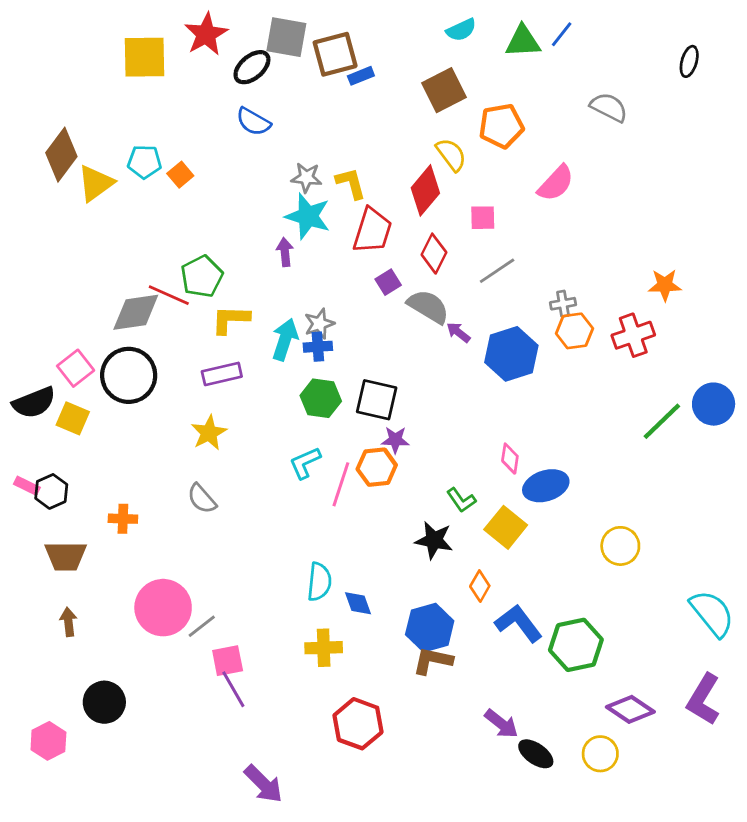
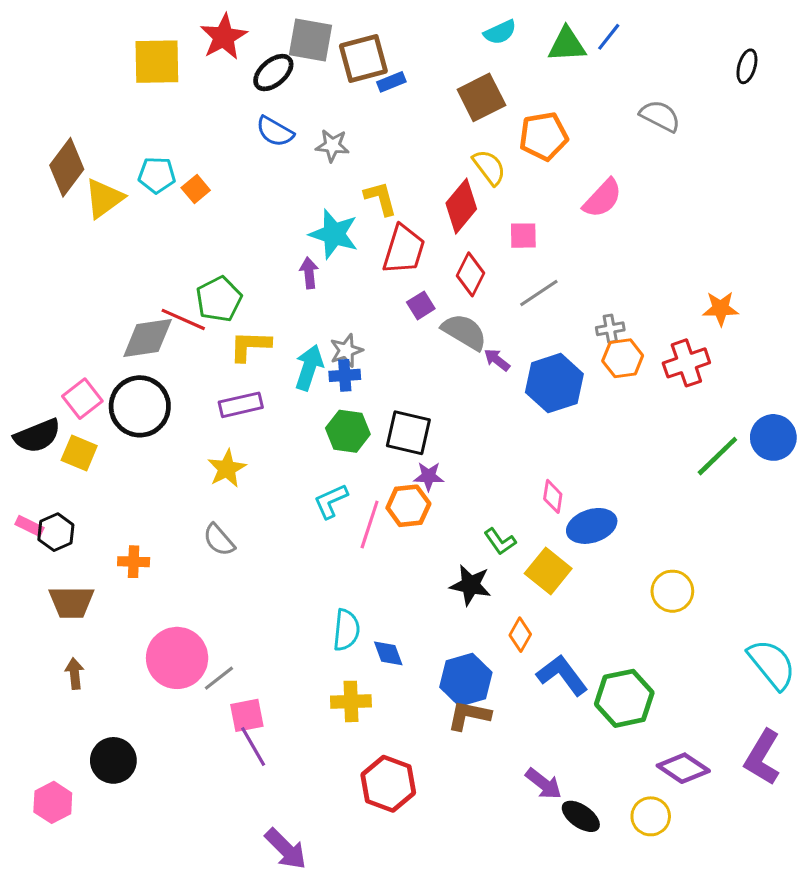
gray star: (306, 178) -> (332, 146), moved

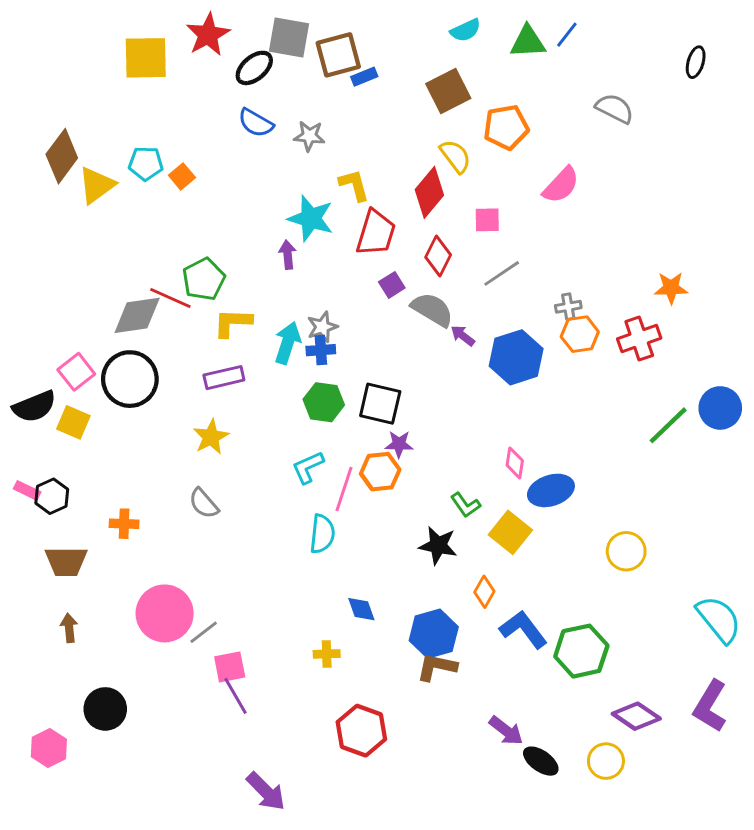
cyan semicircle: (346, 630) -> (322, 534), moved
yellow cross: (351, 701) -> (327, 654), size x0.7

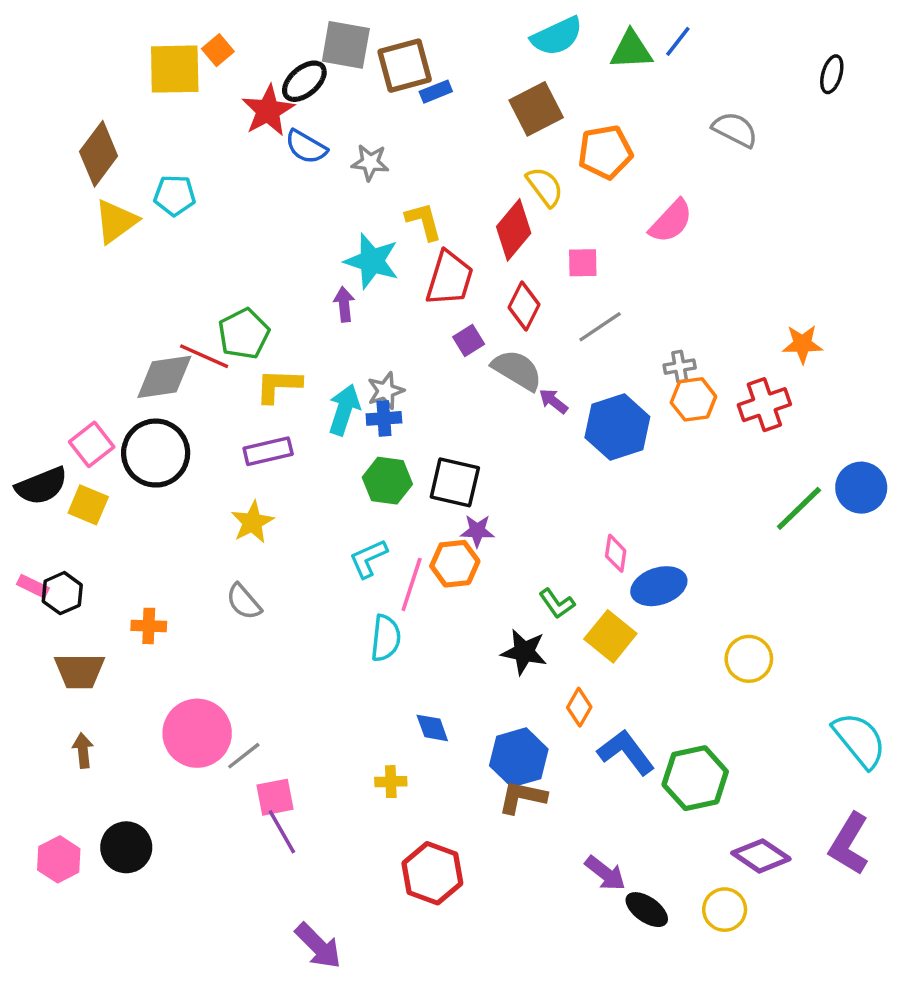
cyan semicircle: (466, 30) -> (557, 36), size x1.4
red star: (208, 35) -> (268, 111), moved
brown diamond: (62, 156) -> (99, 154), moved
orange square: (182, 176) -> (218, 50), moved
pink hexagon: (49, 748) -> (59, 859), moved

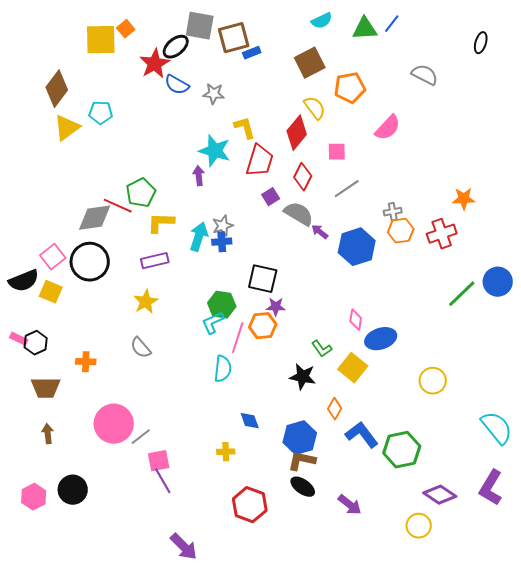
cyan semicircle: (557, 36) -> (322, 21), size x0.7
green hexagon: (387, 481) -> (222, 305), moved
black ellipse: (647, 910) -> (303, 487), moved

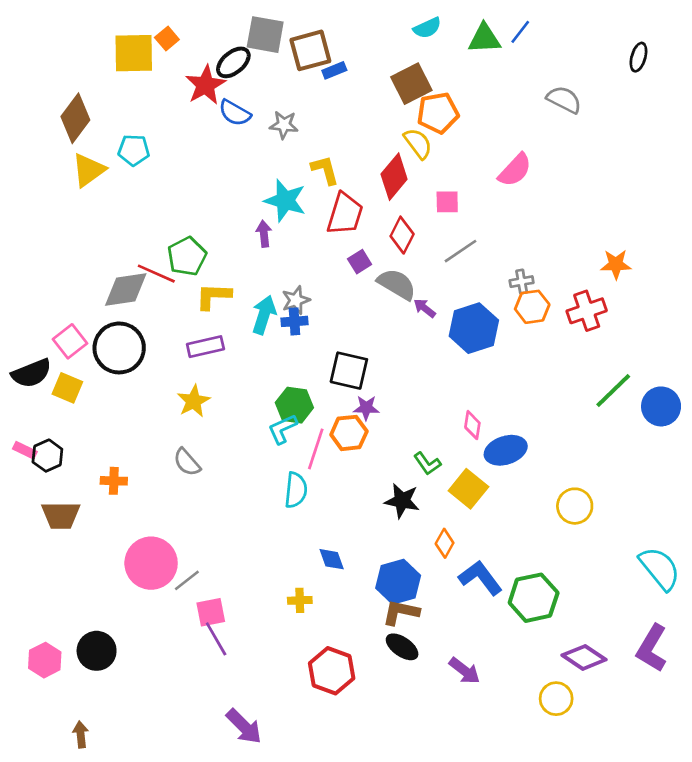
orange pentagon: (350, 88) -> (438, 113), moved
blue circle: (498, 282) -> (661, 406), moved
brown arrow: (48, 434) -> (81, 734), moved

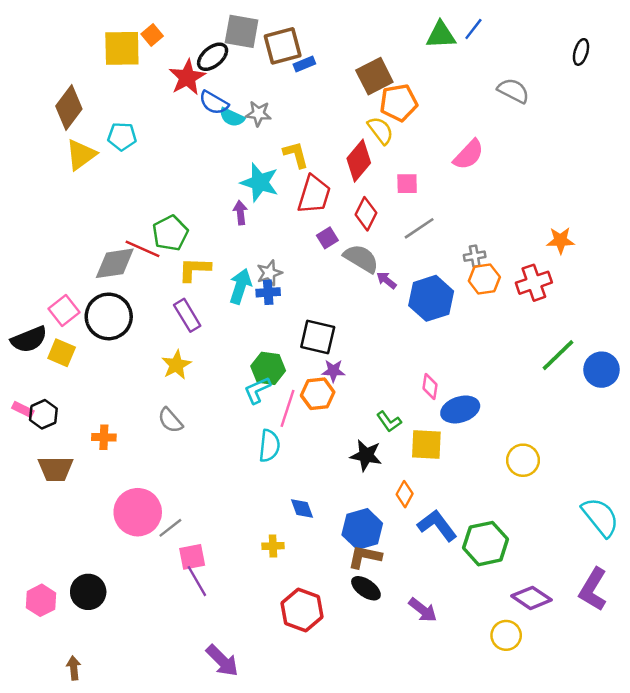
cyan semicircle: (427, 28) -> (232, 117), moved, turned 50
purple rectangle: (205, 347) -> (187, 315), turned 72
yellow square: (468, 489) -> (426, 445), turned -36

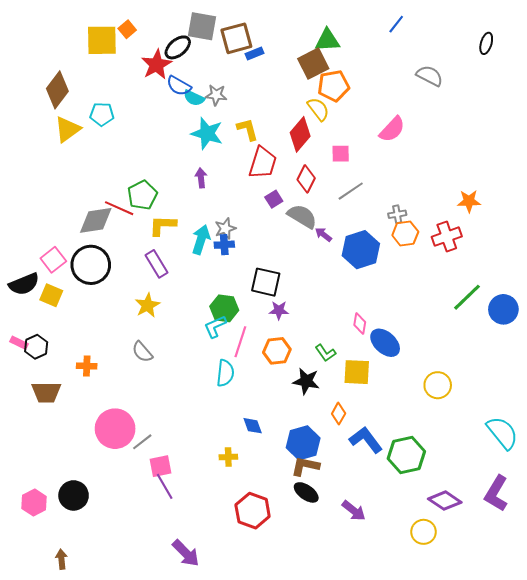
green triangle: (441, 35) -> (327, 40), moved
cyan star: (260, 182) -> (207, 133), moved
orange hexagon: (318, 394) -> (277, 351), moved
blue ellipse: (460, 409) -> (385, 343), turned 60

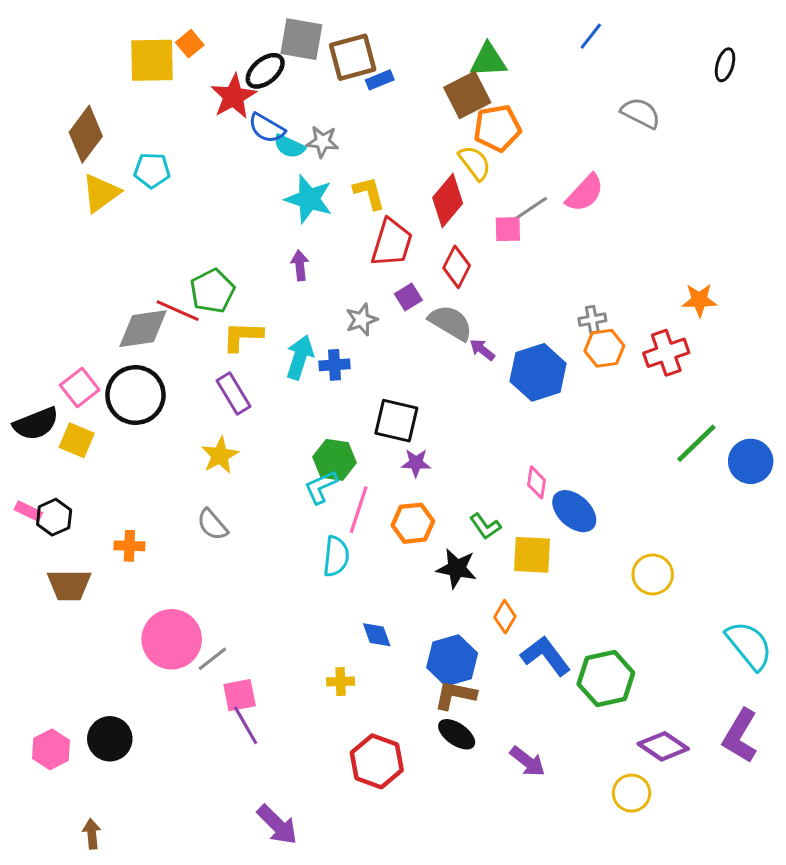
gray line: (351, 191) -> (529, 210), moved
gray star: (225, 228) -> (362, 320), moved

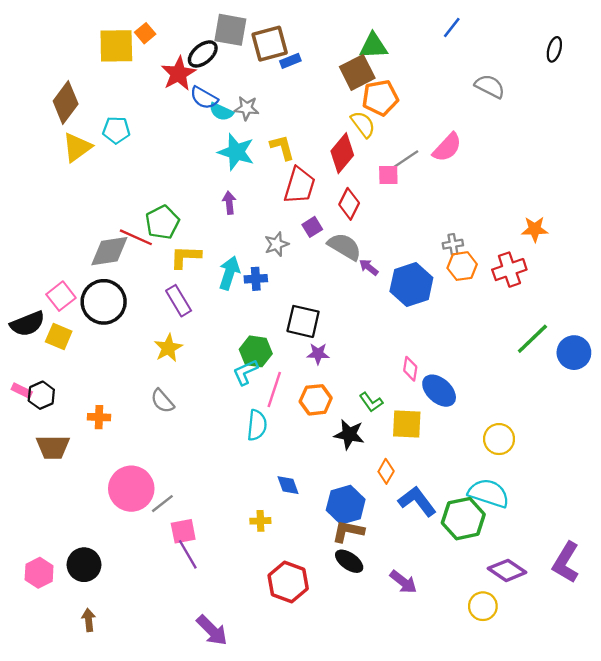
cyan semicircle: (749, 645) -> (489, 493), moved, turned -33
brown arrow: (92, 834) -> (89, 620), moved

